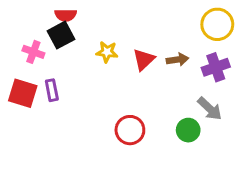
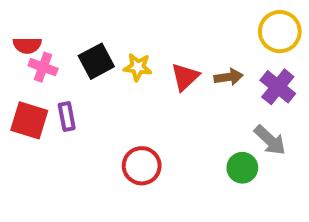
red semicircle: (66, 15) -> (27, 45), moved
black square: (61, 35) -> (96, 61), moved
purple cross: (216, 67) -> (278, 87), turned -32
red circle: (130, 130) -> (142, 166), moved

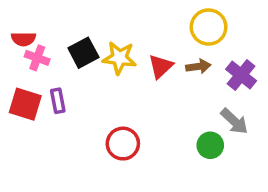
yellow circle: (280, 32) -> (209, 27), moved
yellow star: (138, 67) -> (119, 58), size x1.4

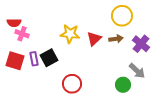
black square: (83, 53) -> (49, 58), moved

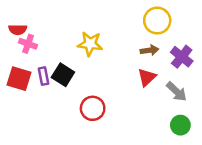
red triangle: (94, 39) -> (147, 77), moved
black square: (49, 58) -> (63, 75), turned -30
green circle: (123, 85) -> (180, 125), moved

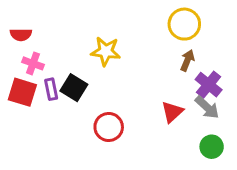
pink cross: (28, 44) -> (33, 63), moved
brown arrow: (149, 50) -> (187, 60), moved, turned -60
purple cross: (182, 57) -> (209, 85), moved
red triangle: (147, 77) -> (172, 112), moved

